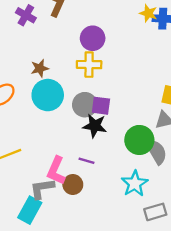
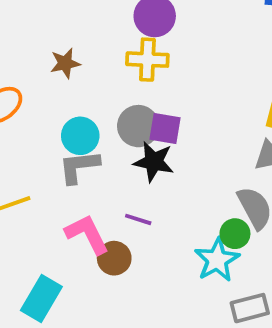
cyan circle: (48, 95) -> (80, 136), moved, size x0.7
green circle: (139, 140) -> (235, 234), moved, size x0.6
pink L-shape: (56, 171) -> (87, 234), turned 128
gray L-shape: (42, 189) -> (79, 167), moved

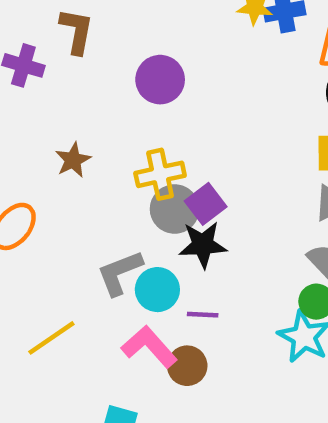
yellow cross: (147, 60) -> (160, 174), moved
purple square: (165, 129) -> (206, 204), turned -32
cyan circle: (80, 136) -> (157, 290), moved

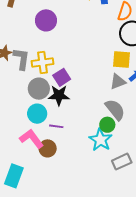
gray circle: (175, 209) -> (39, 89), moved
gray L-shape: (120, 273) -> (21, 59), moved, turned 115

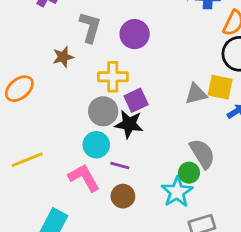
purple circle: (46, 20) -> (135, 34), moved
gray L-shape: (21, 59) -> (90, 27), moved
gray triangle: (118, 82) -> (196, 94), moved
brown circle: (48, 148) -> (123, 196), moved

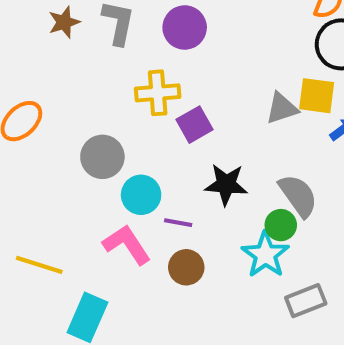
brown star: (63, 57) -> (64, 22), moved
gray circle: (103, 111) -> (102, 157), moved
black star: (129, 124) -> (226, 184), moved
yellow line: (27, 160) -> (39, 265), moved, turned 44

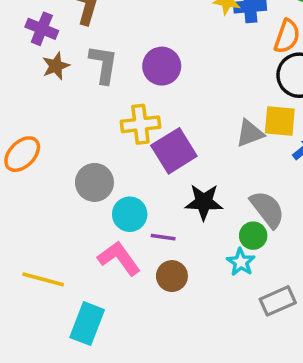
purple square: (194, 125) -> (174, 151), size x1.4
cyan star: (265, 255) -> (241, 262), size x0.7

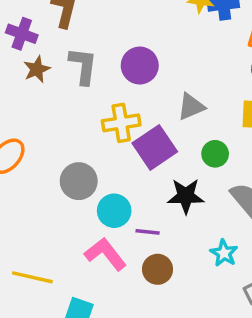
gray triangle: (250, 133) -> (191, 107), moved
green circle: (253, 236) -> (215, 154), moved

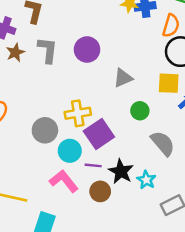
yellow cross: (121, 123) -> (78, 113), moved
purple square: (155, 147) -> (99, 134), moved
black star: (186, 196) -> (121, 171), moved, turned 30

